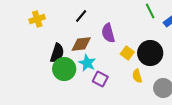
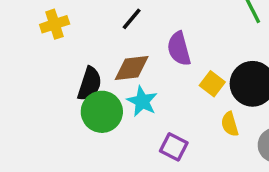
purple square: (100, 79) -> (174, 147), moved

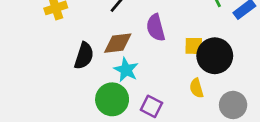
yellow square: (212, 84) -> (194, 46), moved, turned -36
green circle: (102, 112) -> (112, 99), moved

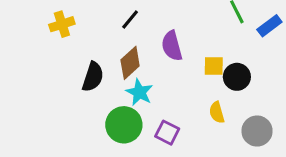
brown diamond: (118, 43) -> (130, 63), turned -36
black circle: (215, 56) -> (237, 77), size x0.7

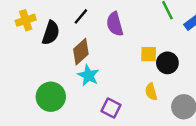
purple semicircle: (172, 46) -> (115, 24), moved
black semicircle: (93, 77) -> (51, 33), moved
green circle: (124, 125) -> (51, 97), moved

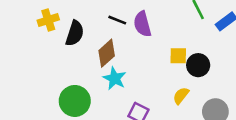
black line: (81, 16) -> (117, 20), moved, turned 72
yellow semicircle: (151, 92) -> (181, 96), turned 54

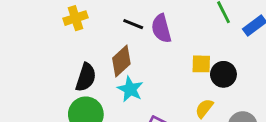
yellow cross: (48, 20) -> (75, 18), moved
black semicircle: (75, 33) -> (86, 77), moved

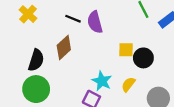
yellow cross: (75, 18) -> (28, 14), turned -30
cyan star: (130, 89) -> (102, 81), moved

